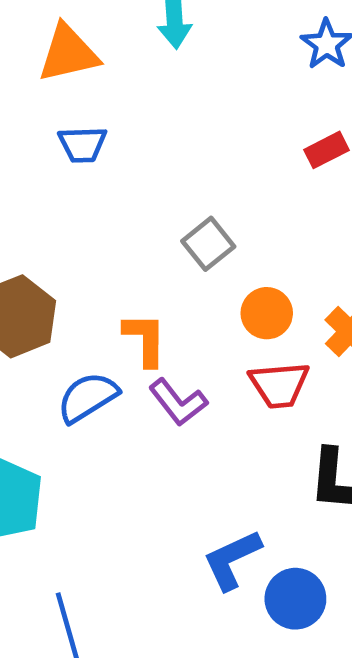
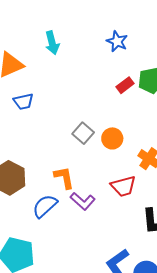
orange circle: (267, 313) -> (112, 138), moved

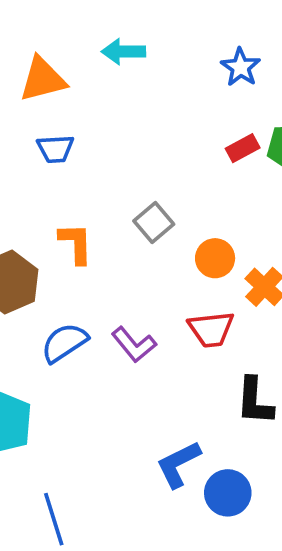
cyan arrow: (52, 43) -> (123, 52), turned 95
orange circle: (112, 138) -> (215, 258), moved
orange L-shape: (64, 178) -> (76, 243), moved

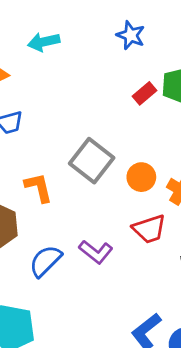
gray square: (154, 223) -> (92, 161), size x1.5

